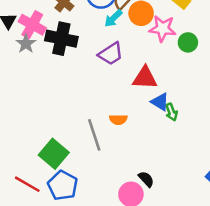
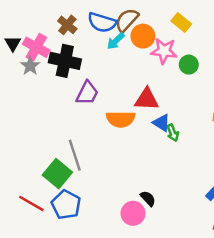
purple trapezoid: (111, 54) -> (87, 93), moved, turned -30
orange semicircle: (118, 120) -> (121, 119), moved, size x1.6
gray line: (94, 135) -> (75, 155), moved

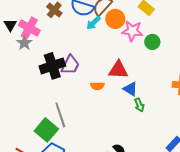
black cross: (65, 61) -> (52, 66), moved, turned -30
orange semicircle: (121, 119) -> (97, 86), size x0.6
green arrow: (173, 133) -> (139, 105), moved

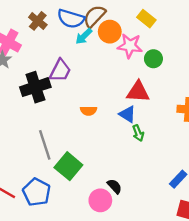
purple trapezoid: (70, 65) -> (60, 71), moved
red triangle: (118, 70) -> (138, 92), moved
green square: (46, 130) -> (68, 166), moved

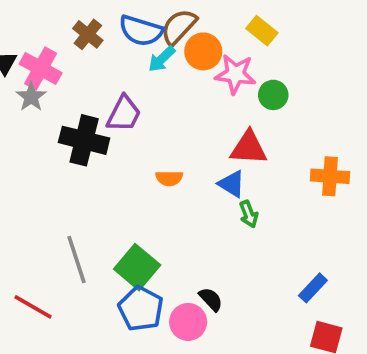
black cross: (35, 87) -> (84, 140), turned 32
gray line: (45, 145) -> (77, 260), moved
blue pentagon: (37, 192) -> (141, 309), moved

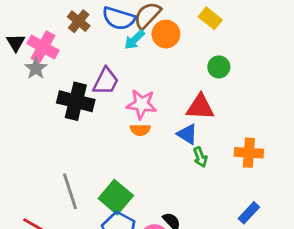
pink star: (235, 74) -> (142, 104), moved
orange cross: (330, 176) -> (249, 153), moved

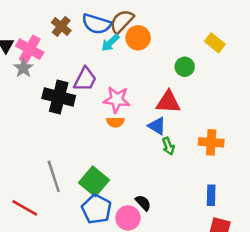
yellow rectangle: (210, 18) -> (215, 43), moved
blue rectangle: (249, 213) -> (211, 195), turned -42

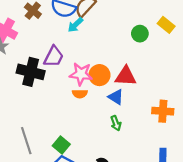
orange circle: (138, 38) -> (99, 75), moved
green circle: (185, 67) -> (140, 34), moved
green arrow: (168, 146) -> (116, 123), moved
green square: (94, 181) -> (61, 145), size x0.7

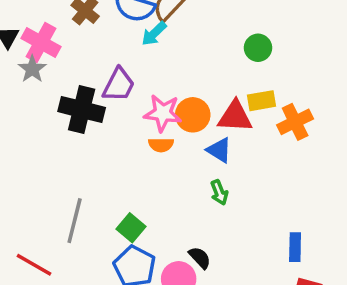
yellow rectangle: (166, 25) -> (262, 101), moved, turned -49
orange cross: (163, 111) -> (295, 122), moved, turned -30
gray line: (26, 141) -> (75, 221), turned 32

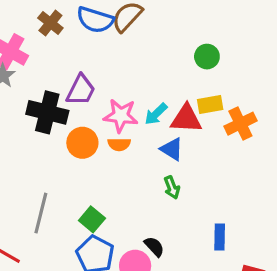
cyan arrow: (154, 34) -> (156, 114), moved
orange circle: (193, 115) -> (82, 143), moved
blue rectangle: (295, 247) -> (220, 237), moved

